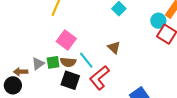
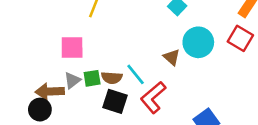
cyan circle: (158, 21) -> (198, 42), moved, size x1.5
pink square: (66, 40) -> (72, 48), moved, turned -36
brown arrow: (21, 72) -> (50, 91), size x1.5

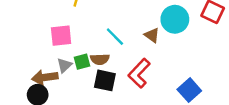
cyan line: (136, 74) -> (115, 37), moved

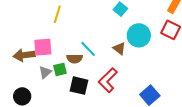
brown semicircle: (100, 59) -> (75, 59), moved
brown arrow: (45, 77) -> (24, 55), moved

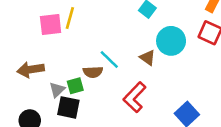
pink square: (43, 47) -> (51, 24), moved
black square: (79, 86) -> (68, 107), moved

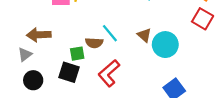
cyan circle: (171, 41) -> (165, 45), moved
gray triangle: (57, 90) -> (25, 54), moved
red L-shape: (135, 97) -> (109, 73), moved

